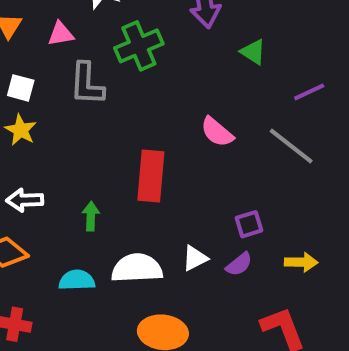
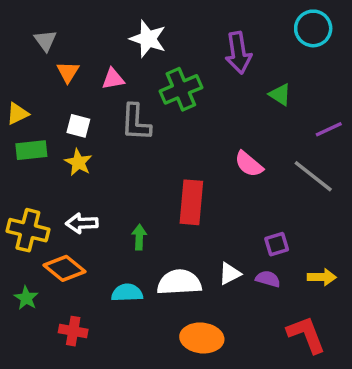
purple semicircle: (239, 264) -> (268, 279), turned -125

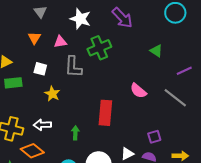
gray triangle: (45, 41) -> (40, 12), moved
purple arrow: (238, 53) -> (122, 18), moved, turned -35
yellow star: (78, 162) -> (52, 94), moved

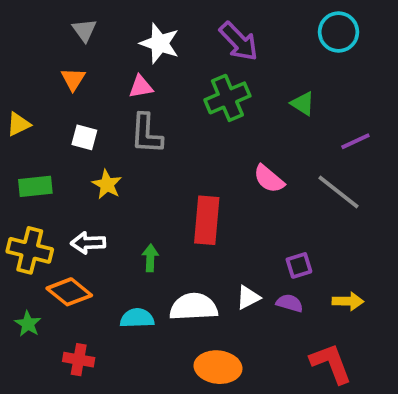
pink triangle: (60, 42) -> (141, 87), moved
green cross: (99, 48) -> (227, 98), moved
green rectangle: (13, 83) -> (35, 186), moved

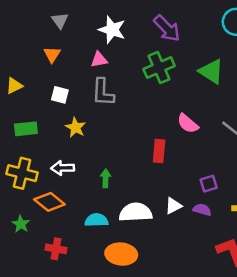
green triangle: (303, 104) -> (211, 71), size x1.5
red rectangle: (207, 220) -> (159, 151), moved, size x0.7
orange ellipse: (218, 367) -> (121, 254), moved

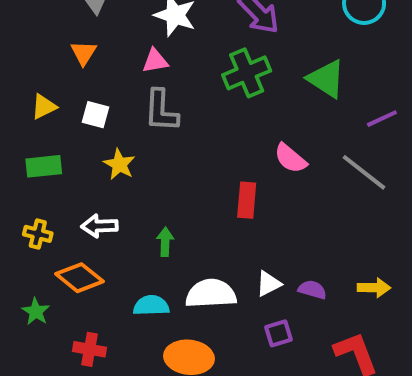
yellow triangle: (14, 86) -> (44, 107), moved
yellow cross: (22, 173) -> (38, 234), size x0.6
purple square: (209, 184) -> (279, 333), moved

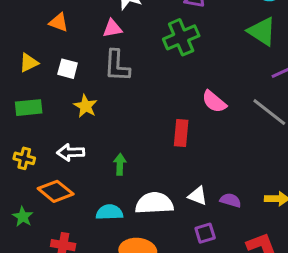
orange triangle: (84, 53) -> (59, 22), turned -42
green triangle: (326, 79) -> (262, 31), moved
white triangle: (269, 284) -> (198, 196), turned 48

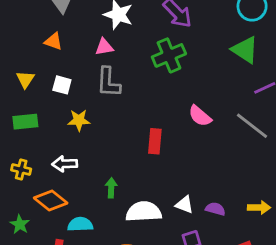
yellow triangle: (29, 63) -> (25, 79), turned -30
yellow star: (85, 106) -> (79, 120), turned -30
red rectangle: (181, 133) -> (155, 141), moved
green arrow: (120, 164) -> (111, 188), moved
cyan semicircle: (109, 212) -> (80, 224), moved

